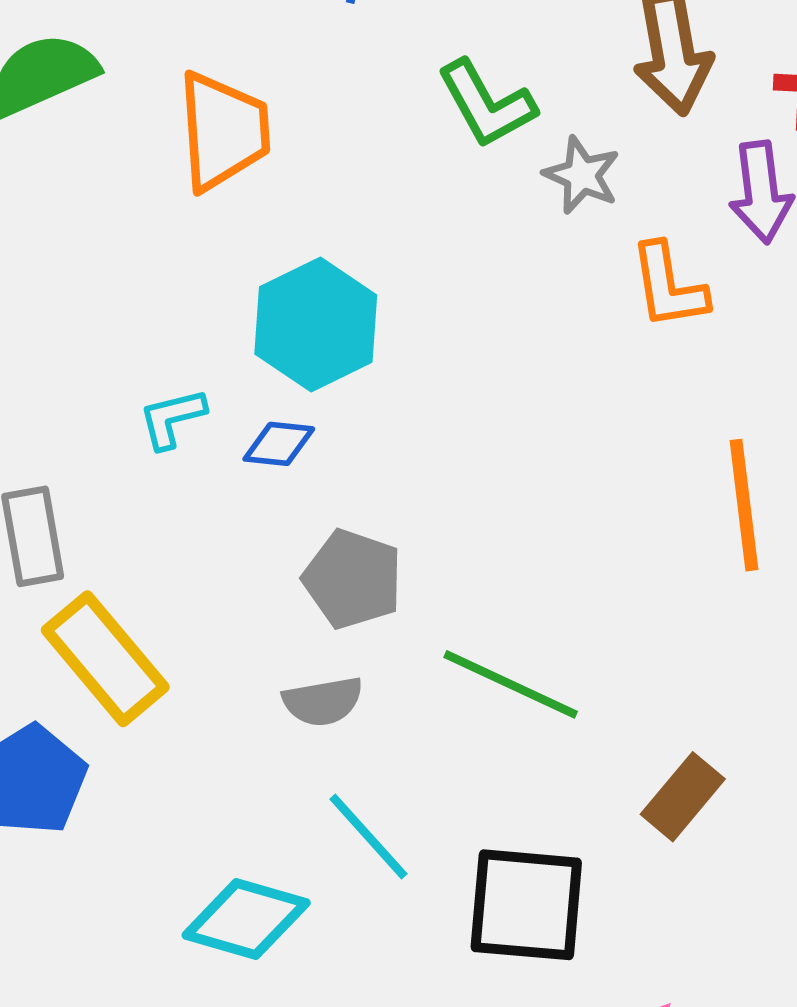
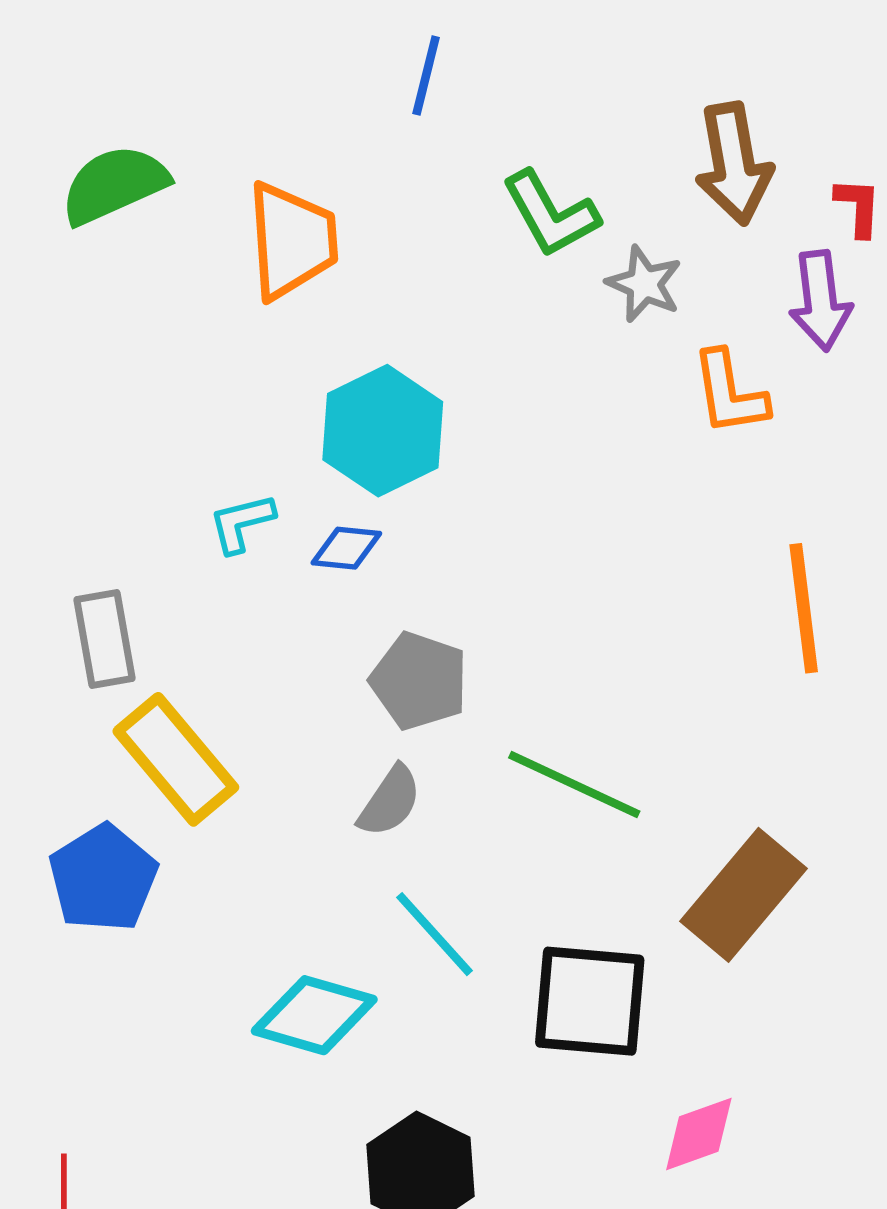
gray semicircle: (323, 701) -> (390, 801), turned -46
brown rectangle: (683, 797) -> (744, 895), size x1.5

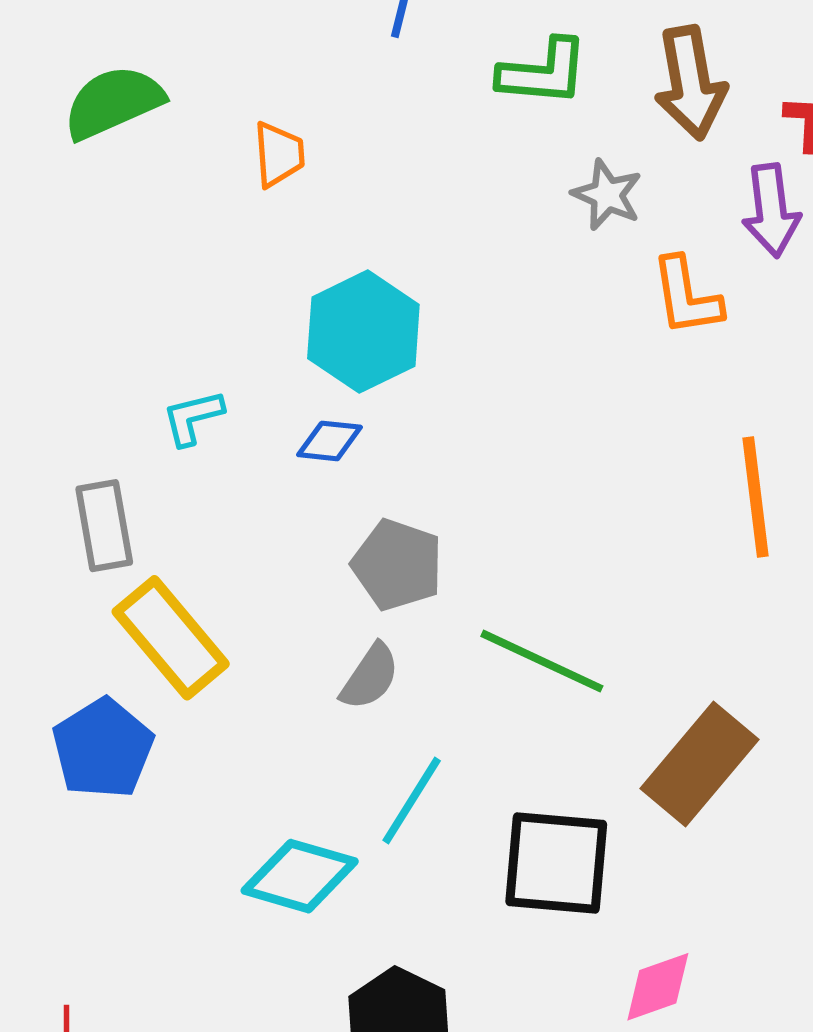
green L-shape: (551, 214) -> (543, 72), moved, turned -56
orange trapezoid: (292, 241) -> (279, 154), size x0.6
cyan L-shape: (242, 523) -> (193, 418), moved
cyan line: (434, 934) -> (412, 800), turned 74

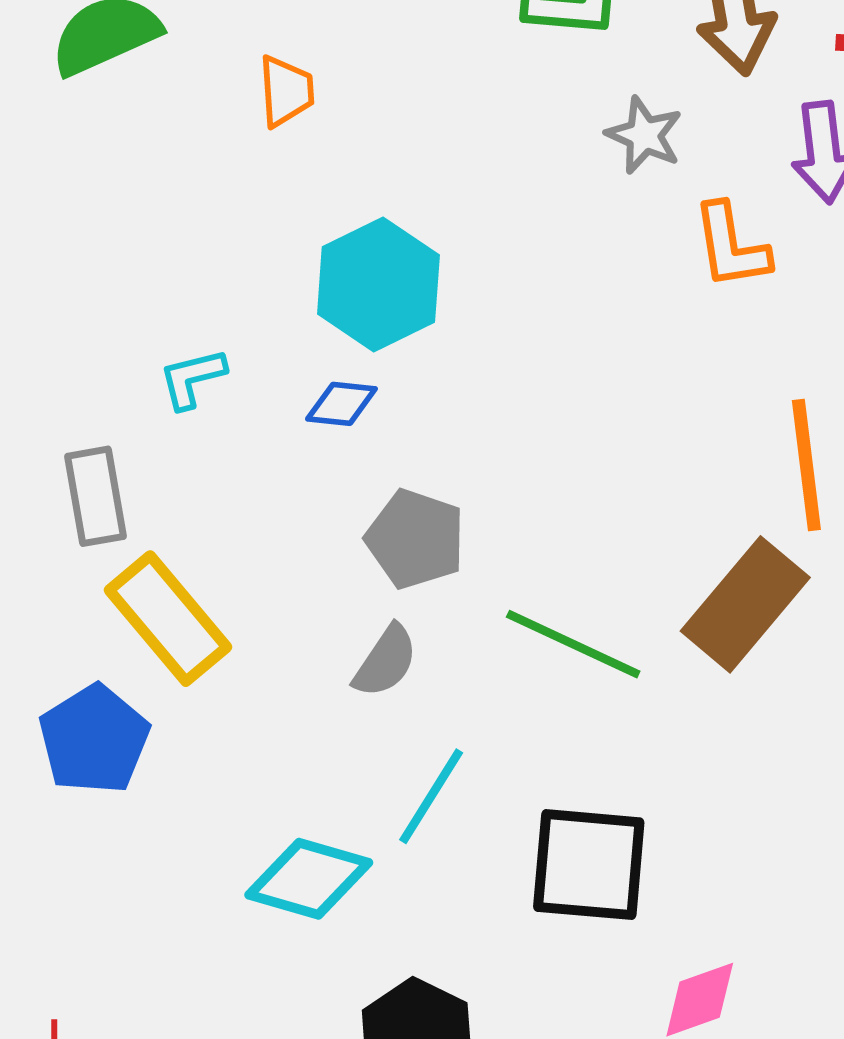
brown rectangle: (699, 764) -> (745, 604), moved

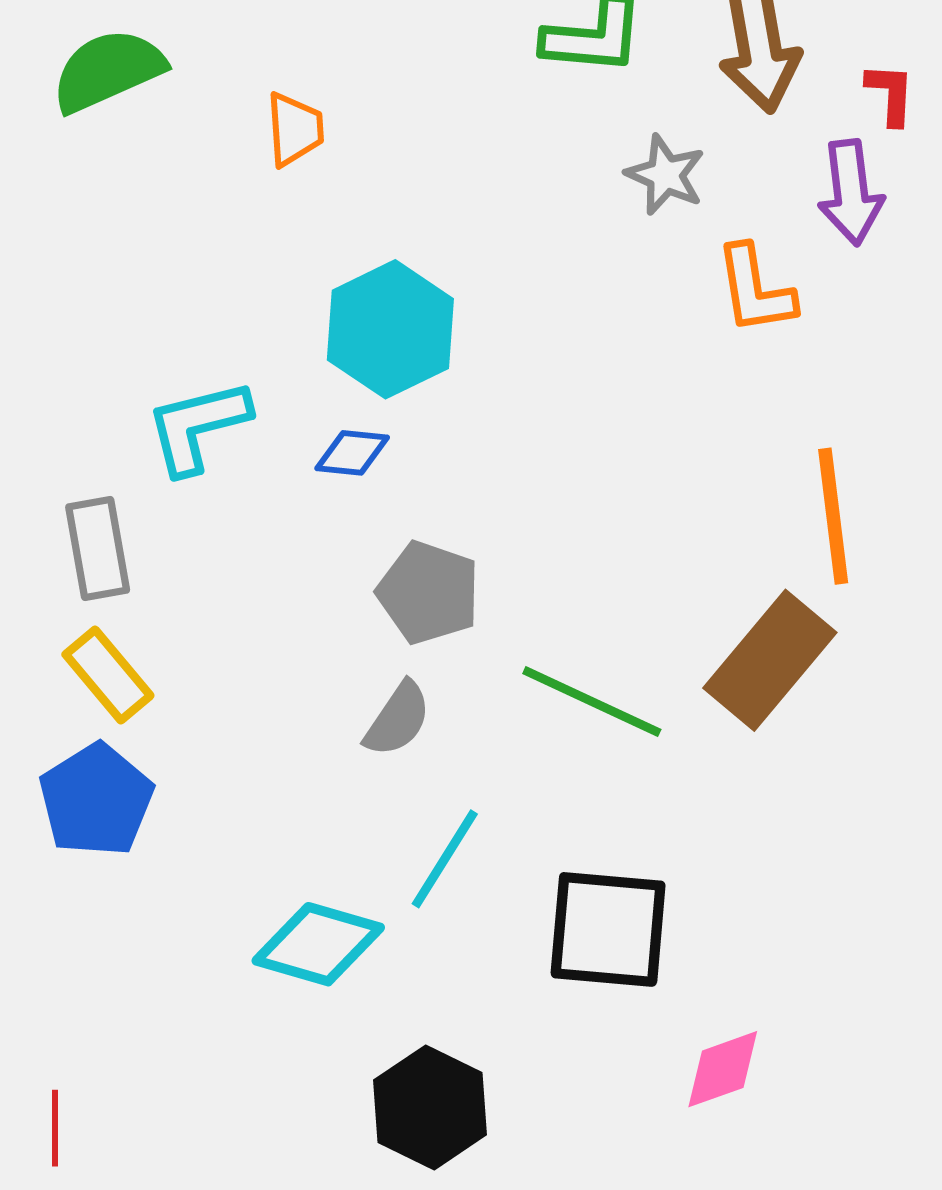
cyan L-shape: (192, 378) -> (198, 426), size x1.5
yellow rectangle: (168, 619) -> (108, 675), moved, size x0.7

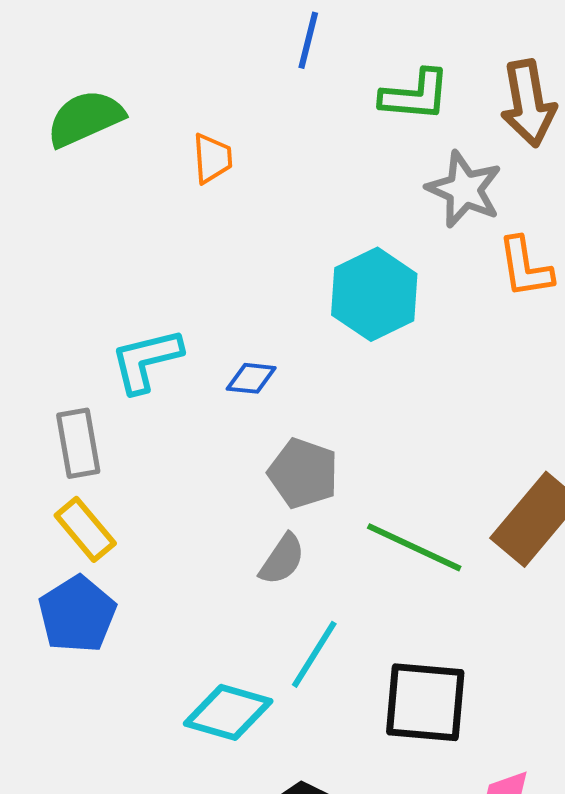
gray star: (665, 175) -> (464, 189), size x1.4
cyan hexagon: (390, 329) -> (374, 294), moved

